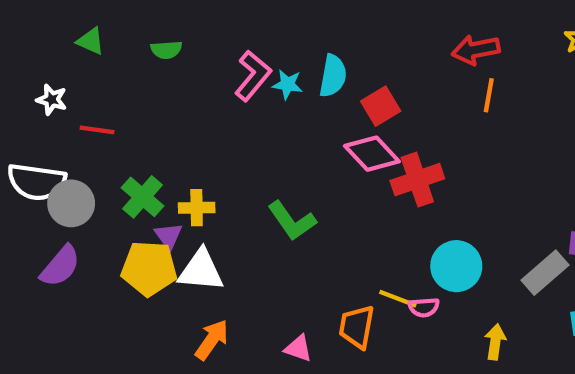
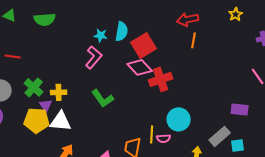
green semicircle: (166, 50) -> (45, 19), size x1.5
pink L-shape: (253, 76) -> (94, 57), moved
red square: (381, 106) -> (144, 45), size x1.4
gray rectangle: (545, 273) -> (220, 136), moved
yellow line: (398, 299) -> (152, 134), turned 72

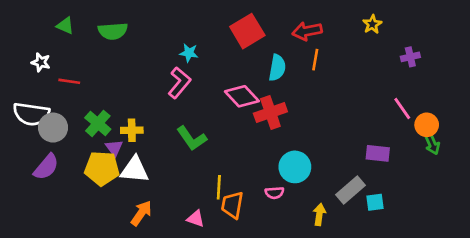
cyan semicircle: (122, 31) -> (277, 68), moved
red square: (144, 45) -> (247, 31), moved
yellow line: (152, 134) -> (219, 187), moved

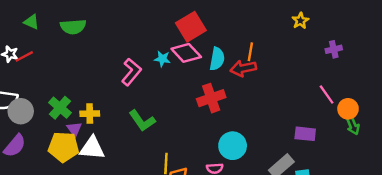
red arrow: (307, 31) -> (243, 68), moved
cyan star: (189, 53) -> (162, 59), moved
red line: (69, 81) -> (24, 56), moved, turned -36
pink diamond: (242, 96) -> (186, 53), moved

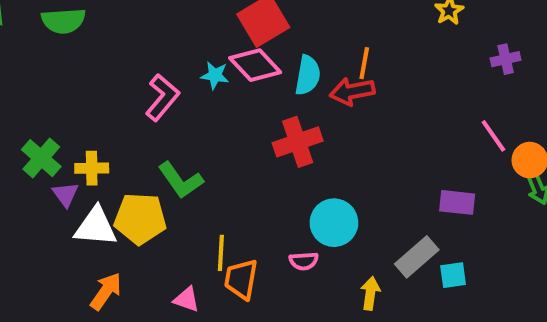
yellow pentagon: (64, 147) -> (140, 219), moved

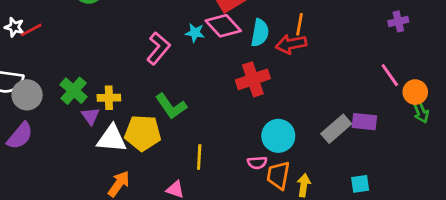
gray rectangle: (417, 257) -> (336, 129), moved
cyan square: (453, 275) -> (360, 184), moved
orange trapezoid: (241, 279) -> (278, 175), moved

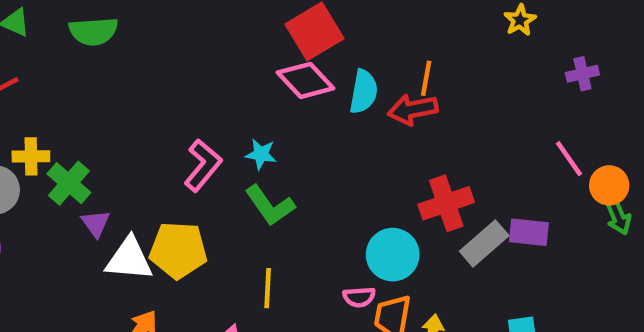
cyan star: (195, 33) -> (261, 154), moved
pink L-shape: (158, 48) -> (203, 165), moved
red cross: (253, 79) -> (446, 203), moved
yellow cross: (109, 98) -> (31, 156), moved
green L-shape: (171, 106) -> (270, 205), moved

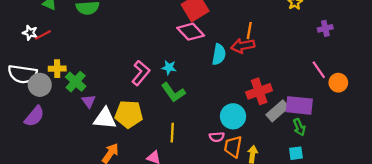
cyan semicircle: (364, 92) -> (219, 54), moved
green arrow: (618, 217) -> (299, 127), moved
purple rectangle: (529, 232) -> (299, 105), size x1.4

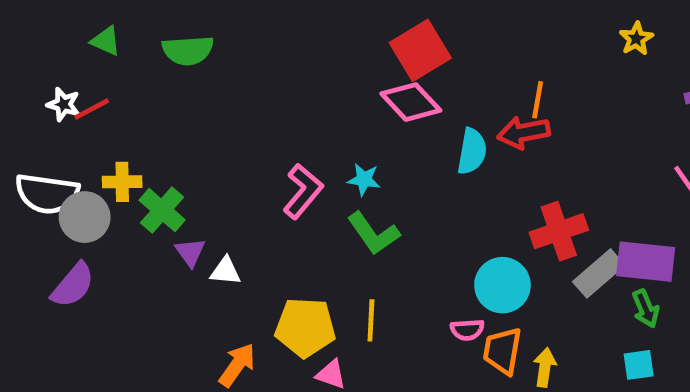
yellow pentagon: (129, 114) -> (305, 327), moved
white triangle: (105, 118) -> (225, 271), moved, size x0.6

